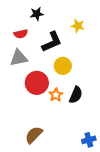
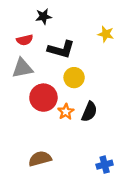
yellow star: (78, 26) -> (106, 34), moved
black L-shape: (52, 42) -> (61, 49), turned 40
brown semicircle: (34, 135) -> (40, 159), turned 30

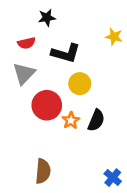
gray triangle: (22, 68) -> (24, 73), turned -35
brown semicircle: (40, 159) -> (43, 171), turned 110
blue cross: (105, 165) -> (113, 178), turned -35

